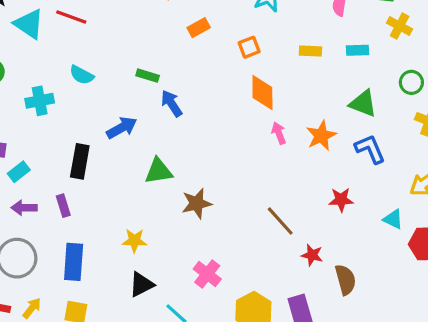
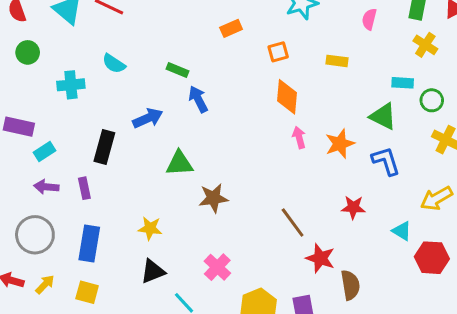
cyan rectangle: (358, 50) -> (403, 83), moved
red star: (312, 255) -> (320, 258), size x1.4

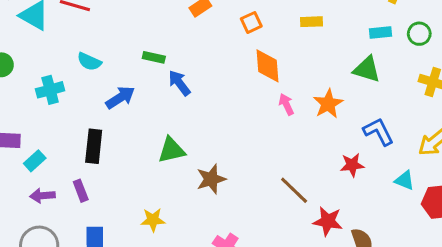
green circle: (432, 100) -> (419, 34), moved
blue arrow: (148, 118) -> (120, 97), moved
blue L-shape: (386, 161) -> (379, 132), moved

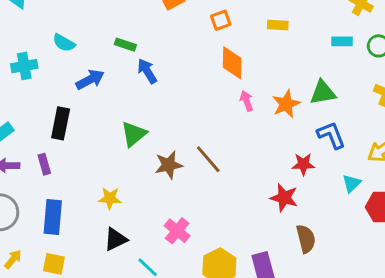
green triangle: (367, 69) -> (323, 93), moved, turned -32
green triangle: (171, 150) -> (134, 134), turned -32
cyan triangle: (405, 180) -> (352, 183), turned 48
brown line: (294, 190) -> (208, 159), moved
red star: (328, 221) -> (284, 198), moved

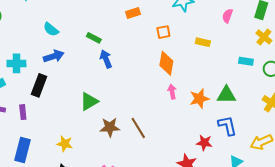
cyan cross: (24, 66) -> (16, 63), moved
blue arrow: (90, 80) -> (54, 56), moved

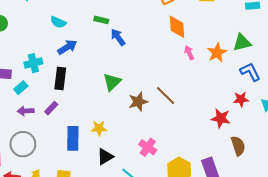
purple rectangle: (23, 112) -> (51, 108), turned 64
red star: (204, 143) -> (241, 99), moved
blue rectangle: (22, 150) -> (73, 138), moved

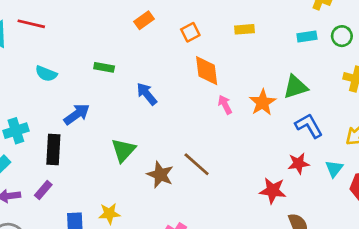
blue arrow: (118, 37) -> (147, 94), moved
blue arrow: (67, 47) -> (77, 114), moved
brown star: (138, 102) -> (160, 175), turned -30

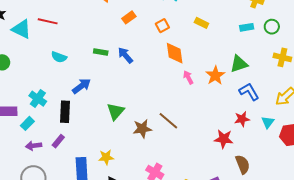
yellow rectangle: (244, 29) -> (201, 23), turned 32
blue arrow: (147, 94) -> (125, 55), moved
cyan cross: (16, 131) -> (38, 99), turned -36
brown star: (160, 175) -> (142, 129), turned -30

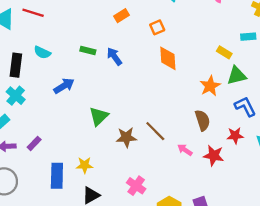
yellow rectangle: (201, 23) -> (224, 52), moved
pink arrow: (188, 77) -> (185, 150), moved, turned -32
black rectangle: (65, 112) -> (16, 65), moved
brown semicircle: (243, 164) -> (203, 120), moved

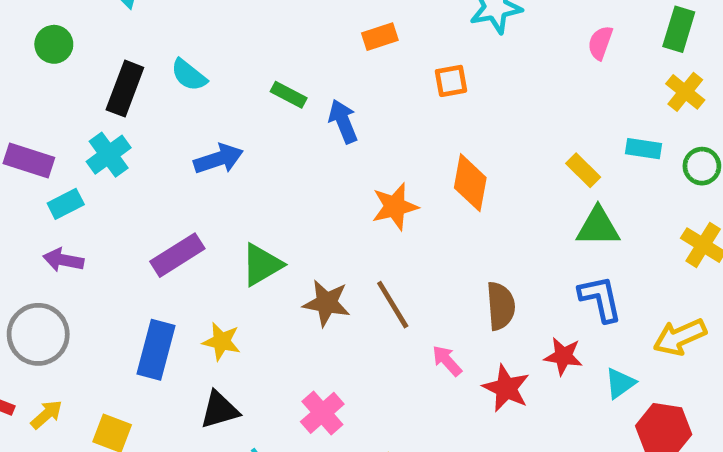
orange diamond: (168, 58) -> (470, 183), moved
orange star: (210, 86) -> (395, 207), moved
green triangle: (99, 116) -> (262, 265), moved
purple rectangle: (34, 143) -> (177, 255), moved, size x1.5

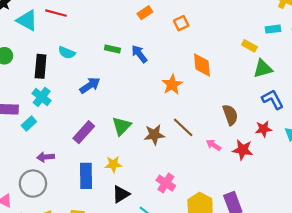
purple arrow: (63, 260) -> (46, 157), moved

